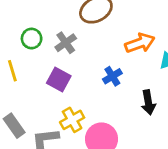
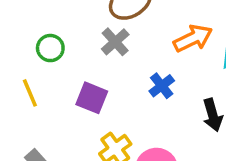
gray cross: (66, 43) -> (115, 42), moved

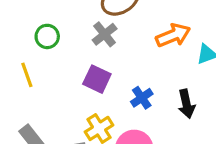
blue cross: (162, 86) -> (142, 98), moved
purple square: (92, 98) -> (97, 79), moved

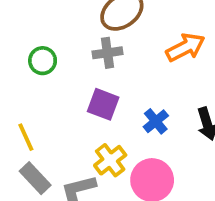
gray cross: (105, 34) -> (107, 53), turned 35
yellow line: (27, 75) -> (26, 137), moved

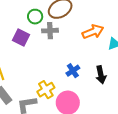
green circle: (43, 61) -> (35, 17), moved
purple square: (103, 104) -> (21, 37), moved

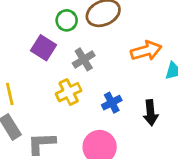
gray cross: (50, 31) -> (84, 59), moved, turned -35
yellow cross: (46, 90) -> (69, 92), moved

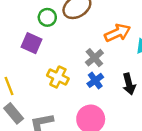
gray cross: (84, 59) -> (94, 58), moved
yellow cross: (69, 92) -> (58, 77), turned -30

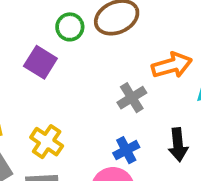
yellow cross: (58, 77) -> (47, 142), moved
blue cross: (95, 80) -> (126, 150), moved

